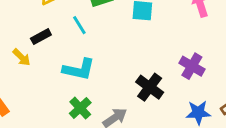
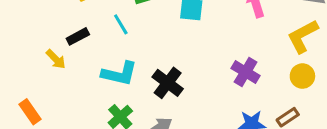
black cross: (150, 87) -> (168, 83), moved

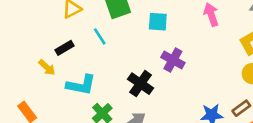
purple cross: (246, 72) -> (173, 60), moved
cyan L-shape: (119, 74) -> (81, 85), moved

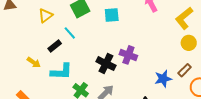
black rectangle: (64, 48) -> (55, 46), moved
purple cross: (173, 60) -> (128, 55), moved

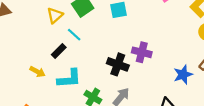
yellow triangle: (46, 16) -> (55, 15), moved

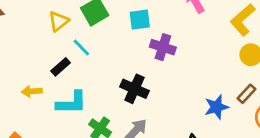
purple cross: (142, 52) -> (163, 47), moved
yellow arrow: (37, 72) -> (32, 91), turned 144

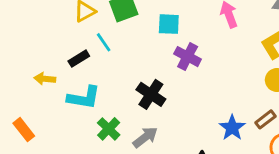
blue star: (216, 107) -> (232, 128), turned -30

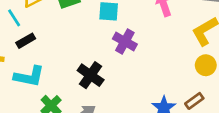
cyan line: (104, 42) -> (14, 18), moved

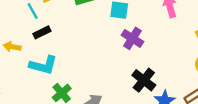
black cross: (91, 75) -> (144, 80), moved

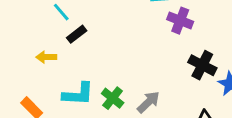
cyan L-shape: (43, 65) -> (78, 94), moved

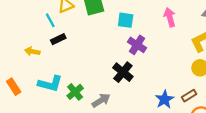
black cross: (202, 65) -> (123, 72), moved

